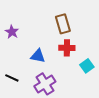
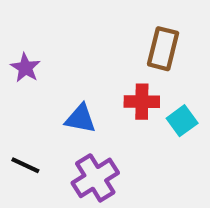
brown rectangle: (63, 24) -> (163, 49), moved, turned 30
cyan square: (87, 66) -> (182, 121), moved

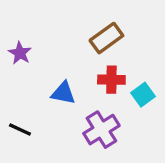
brown rectangle: (163, 49) -> (106, 38), moved, turned 40
purple cross: (95, 178) -> (101, 130), moved

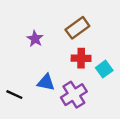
purple star: (20, 53) -> (35, 39), moved
blue triangle: (63, 93) -> (46, 82), moved

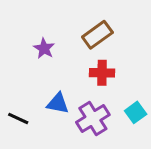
cyan square: (104, 69) -> (136, 112), moved

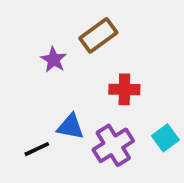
brown rectangle: (97, 35) -> (98, 35), moved
black line: (18, 119) -> (37, 149), moved, turned -50

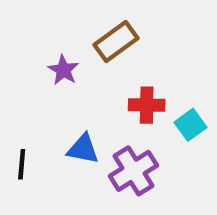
cyan square: (165, 138) -> (190, 125), moved
black line: (37, 149) -> (22, 164), moved, turned -60

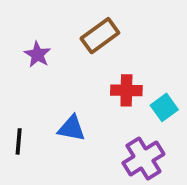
purple star: (63, 70) -> (38, 54), moved
purple cross: (133, 171) -> (143, 158), moved

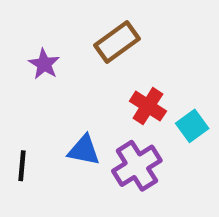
red cross: (126, 90) -> (148, 106), turned 32
purple cross: (143, 158) -> (137, 166), moved

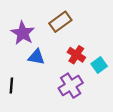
purple star: (44, 64) -> (23, 33), size x1.5
blue triangle: (84, 150) -> (36, 57), moved

